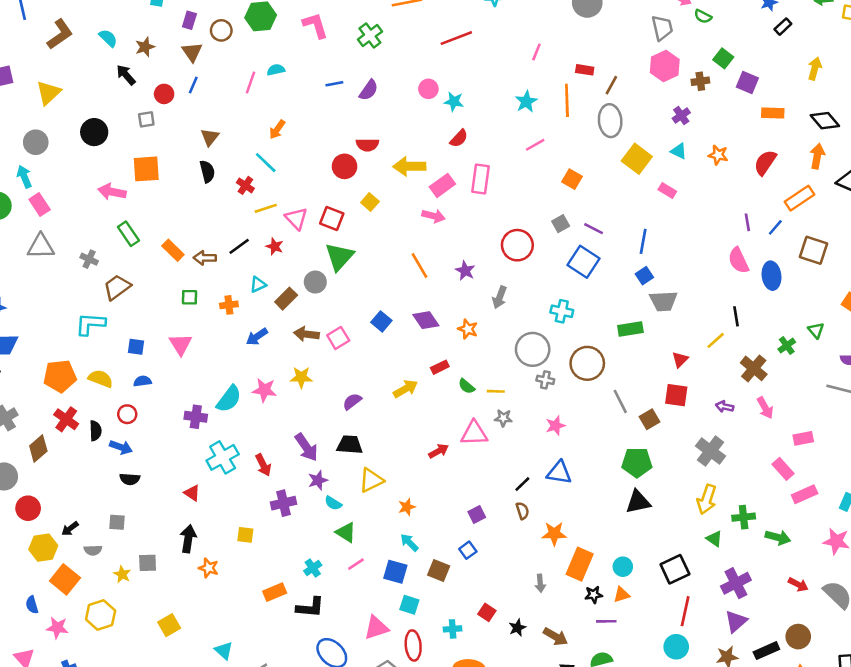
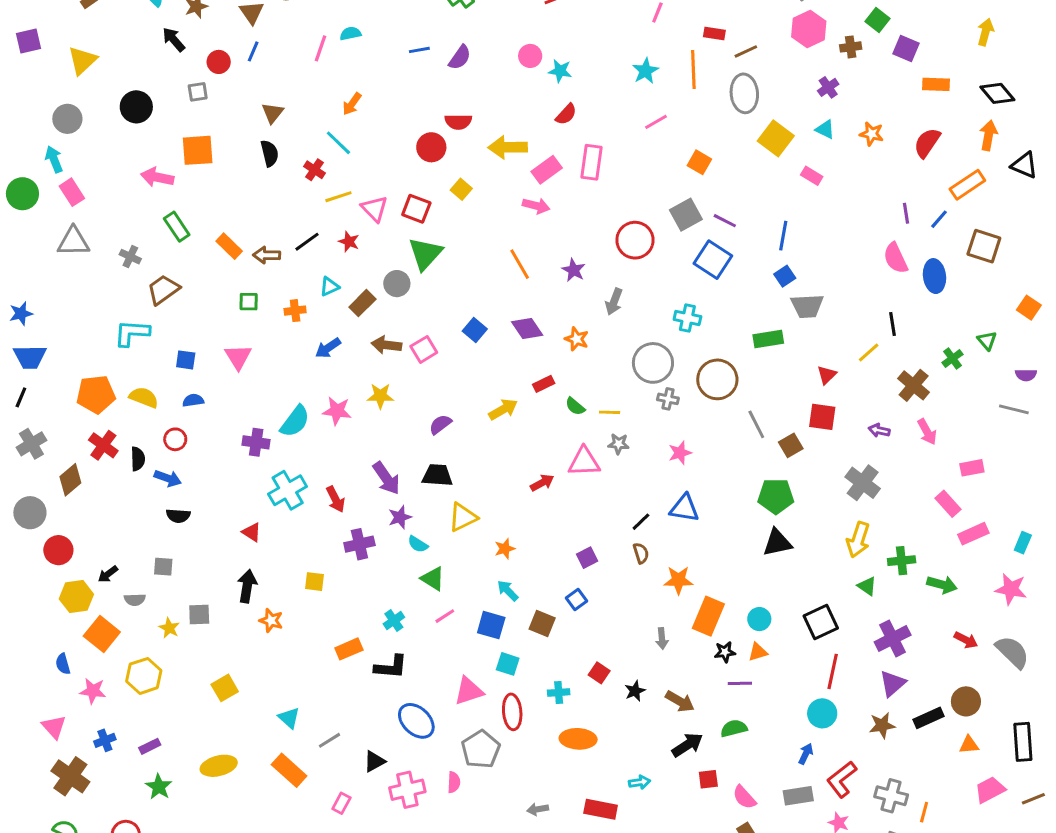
brown line: (611, 85) -> (746, 51), turned 36
gray square: (561, 224) -> (686, 215), size x1.5

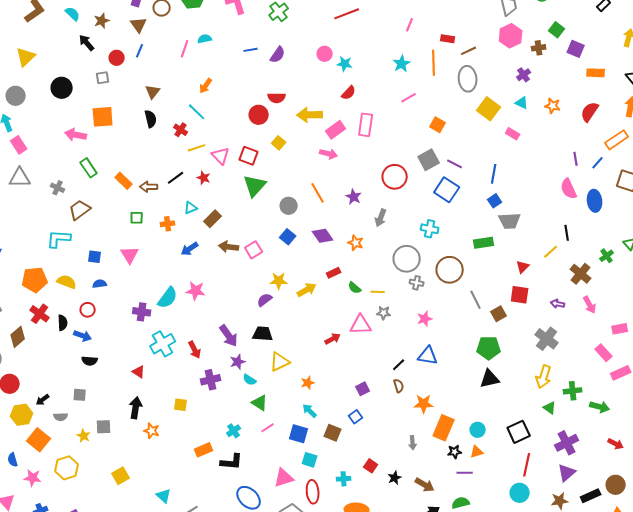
gray circle: (397, 284) -> (289, 206), moved
yellow star: (380, 396) -> (279, 281), moved

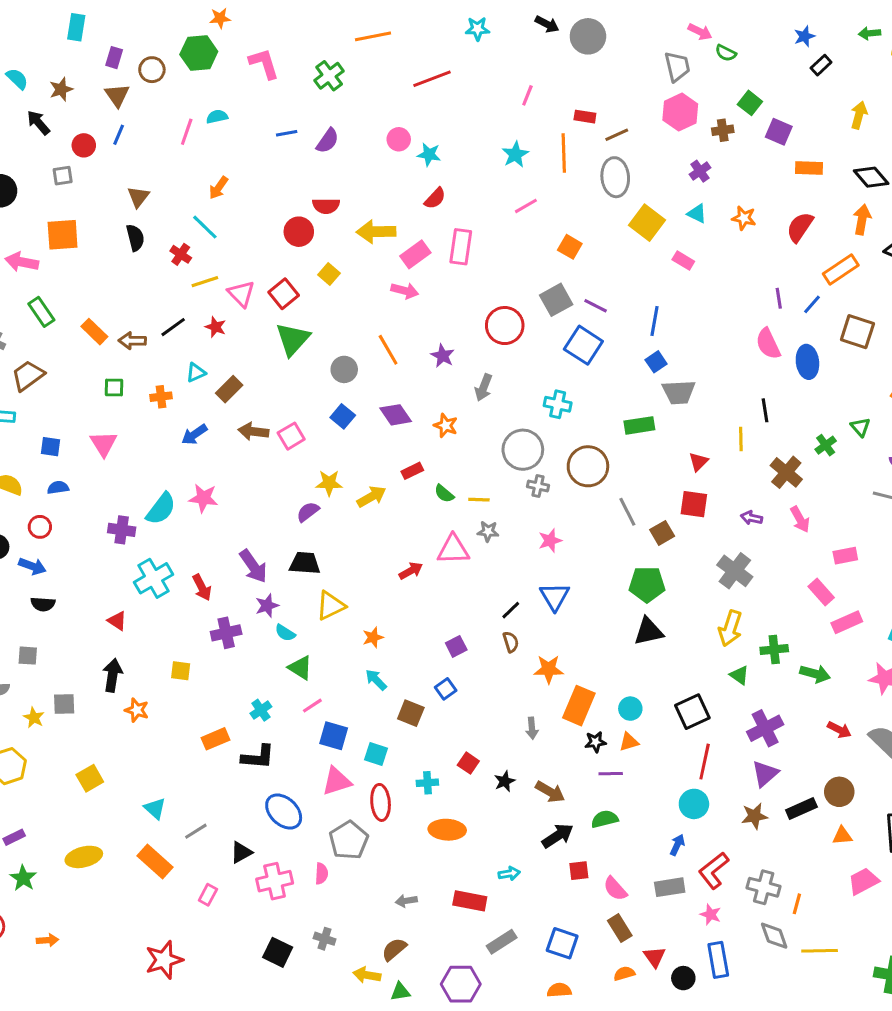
red square: (249, 156) -> (284, 294), turned 30
yellow line: (551, 252) -> (741, 439), turned -49
blue triangle: (428, 356) -> (555, 597), turned 50
blue square: (299, 434) -> (334, 736), moved

